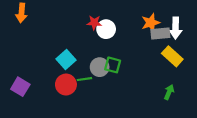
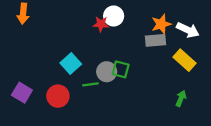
white arrow: (176, 28) -> (188, 30), turned -66
white circle: (106, 29) -> (114, 16), moved
gray rectangle: (160, 33) -> (155, 40), moved
red circle: (66, 85) -> (58, 96), moved

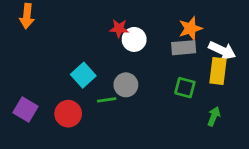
white circle: (114, 16) -> (134, 39), moved
white arrow: (188, 30) -> (222, 50), moved
yellow rectangle: (184, 60) -> (218, 71), turned 55
green square: (121, 69) -> (185, 88), moved

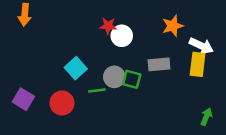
gray rectangle: (184, 48) -> (159, 64), moved
green square: (185, 88) -> (132, 79), moved
green arrow: (214, 116) -> (206, 117), moved

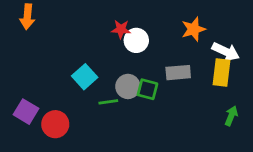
red circle: (62, 103) -> (55, 124), moved
green arrow: (206, 117) -> (231, 116), moved

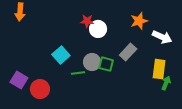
gray rectangle: (178, 73) -> (128, 52), turned -42
yellow rectangle: (221, 73) -> (159, 69), moved

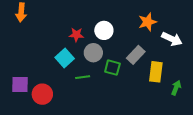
red star: (87, 21) -> (76, 35), moved
gray circle: (92, 62) -> (93, 53), moved
yellow rectangle: (159, 69) -> (156, 72), moved
purple square: (19, 80) -> (20, 85), turned -30

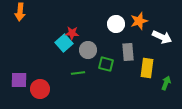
white circle: (104, 30) -> (116, 24), moved
gray rectangle: (136, 55) -> (128, 52), turned -48
cyan square: (65, 58) -> (64, 43), moved

